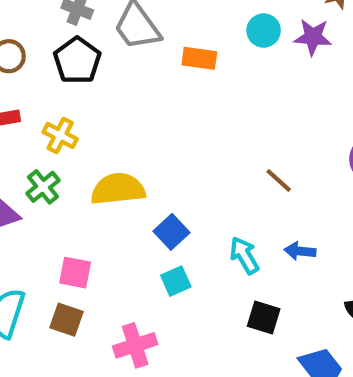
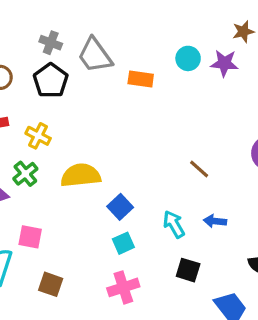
pink square: (75, 273) -> (30, 237), moved
brown square: (67, 320) -> (51, 284), moved
pink cross: (135, 345) -> (123, 287), moved

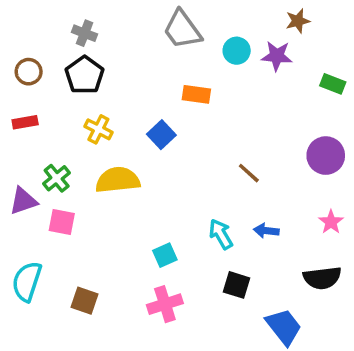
gray trapezoid: (95, 55) -> (182, 30), moved
orange rectangle: (141, 79) -> (196, 94), moved
yellow cross: (38, 136) -> (98, 129), moved
blue square: (120, 207) -> (161, 135), moved
pink square: (30, 237) -> (62, 222), moved

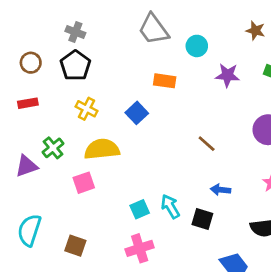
brown star: (298, 21) -> (255, 31), moved, turned 30
purple star: (277, 56) -> (228, 75), moved
pink square: (62, 222) -> (84, 183), moved, turned -30
cyan arrow: (221, 234) -> (170, 206), moved
black square: (237, 285) -> (202, 219), moved

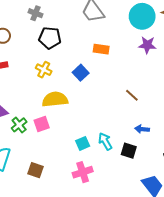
cyan circle: (197, 46) -> (142, 16), moved, size x1.6
black pentagon: (75, 65) -> (50, 38), moved, turned -30
green cross: (53, 148) -> (19, 125), moved

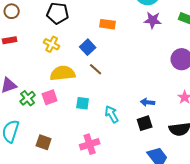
brown line: (132, 95) -> (96, 69), moved
cyan square: (83, 143) -> (83, 103), moved, turned 32
black square: (129, 151) -> (145, 123), moved, turned -35

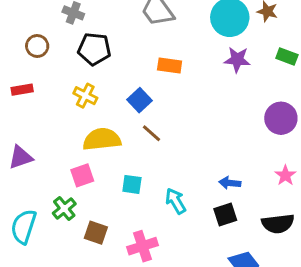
brown circle: (12, 11) -> (37, 46), moved
green cross: (28, 98) -> (64, 209), moved
brown square: (44, 142) -> (96, 233), moved

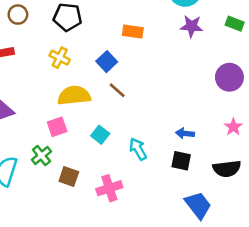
cyan square: (132, 184) -> (100, 135), turned 30
black square: (225, 215) -> (181, 161), turned 30

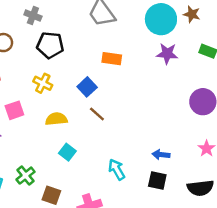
yellow semicircle: (74, 95) -> (56, 119), size x0.7
pink square: (57, 127) -> (14, 110), moved
cyan square: (100, 135) -> (67, 152), moved

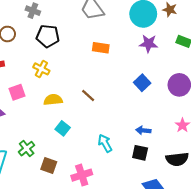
blue square: (87, 87) -> (142, 83), moved

